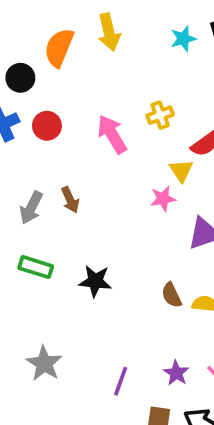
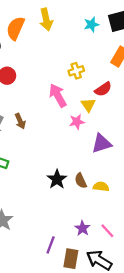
pink arrow: (112, 134) -> (58, 95), moved
black star: (95, 281) -> (57, 179), moved, turned 30
purple line: (121, 381) -> (51, 245), moved

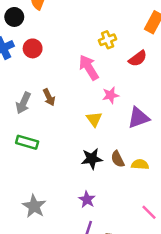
yellow triangle: (88, 105) -> (94, 119), moved
black star: (57, 179) -> (92, 159), turned 30
purple star: (82, 228) -> (87, 200), moved

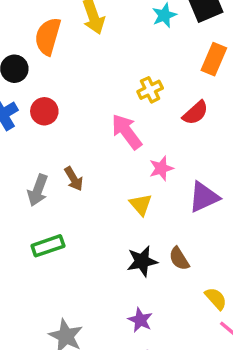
green rectangle: (27, 142) -> (48, 246), turned -30
yellow semicircle: (140, 164) -> (216, 299), moved, turned 49

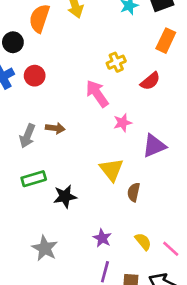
brown arrow: (74, 179) -> (55, 128), turned -54
yellow triangle: (141, 205) -> (111, 170), moved, size x1.4
brown semicircle: (179, 259) -> (134, 192), turned 42
black star: (142, 261) -> (65, 196), moved
yellow semicircle: (216, 299) -> (143, 242), moved

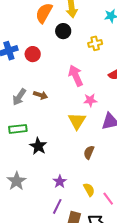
black circle: (13, 42) -> (63, 31), moved
yellow cross: (116, 62) -> (95, 43), moved
yellow triangle: (111, 170) -> (77, 121), moved
black star: (65, 196) -> (38, 146), turned 30

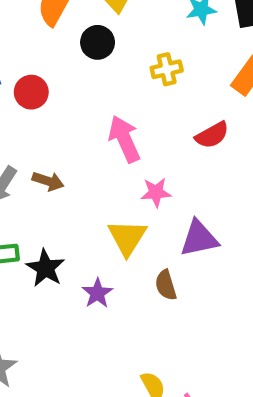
black star: (38, 146) -> (45, 268), moved
brown semicircle: (89, 152) -> (166, 285), moved, turned -40
purple star: (60, 182) -> (97, 293), moved

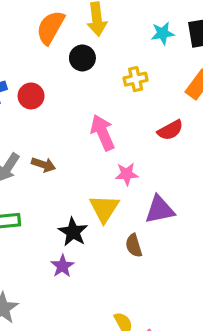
black star: (45, 268) -> (73, 232), moved
purple star: (97, 293) -> (62, 266), moved

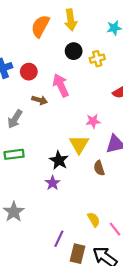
black circle: (82, 58) -> (74, 51), moved
pink arrow: (103, 133) -> (61, 85), moved
brown arrow: (44, 165) -> (40, 100), moved

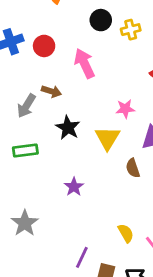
brown arrow: (40, 100) -> (51, 91), moved
black star: (59, 160) -> (68, 128), moved

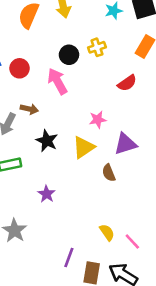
black circle: (101, 20) -> (69, 55), moved
yellow triangle: (107, 138) -> (84, 147), turned 30
purple star: (74, 187) -> (46, 194), moved

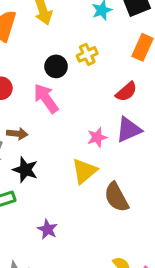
black star: (47, 141) -> (25, 170), moved
purple triangle: (125, 144) -> (129, 130), moved
brown semicircle: (109, 173) -> (116, 197), size x1.5

